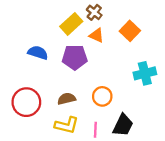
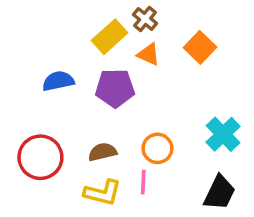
blue semicircle: (38, 53) -> (58, 81), turned -30
cyan cross: (145, 73) -> (223, 134), moved, turned -30
black trapezoid: (123, 125) -> (220, 193), moved
pink line: (95, 130) -> (143, 182), moved

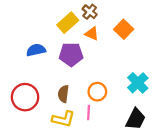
brown semicircle: (102, 152) -> (63, 94), turned -70

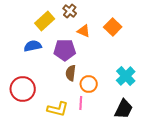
brown cross: (90, 12) -> (70, 11), moved
yellow rectangle: (68, 23) -> (45, 21), moved
brown semicircle: (63, 94) -> (71, 73), moved

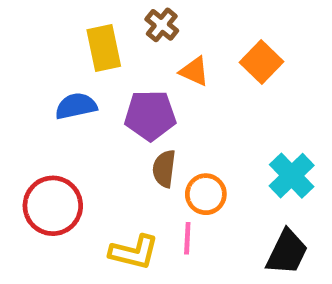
yellow rectangle: (45, 21) -> (104, 48), turned -60

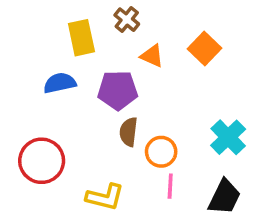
pink line: (187, 238) -> (170, 186), moved

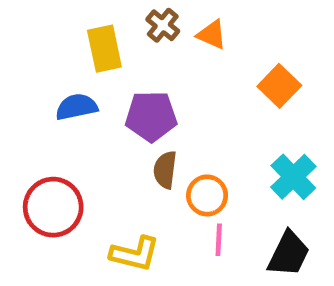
orange square: (205, 49) -> (279, 86), moved
orange triangle: (152, 56) -> (212, 35), moved

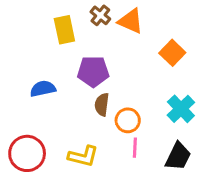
orange triangle: (212, 35) -> (131, 21), size x1.4
blue semicircle: (76, 107) -> (43, 89), moved
red circle: (53, 207) -> (27, 153), moved

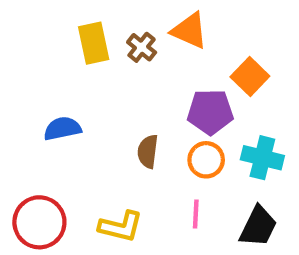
brown cross: (100, 15) -> (142, 47), moved
purple pentagon: (93, 71) -> (210, 112), moved
cyan cross: (181, 109) -> (262, 158), turned -32
orange circle: (128, 120) -> (206, 160), moved

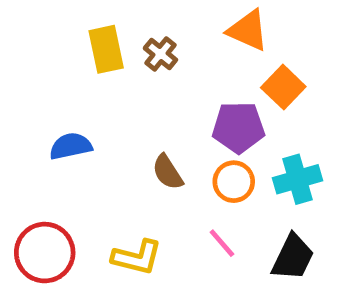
orange triangle: (189, 31) -> (248, 30), moved
brown semicircle: (148, 151) -> (168, 172), turned -40
cyan cross: (262, 158) -> (298, 179), turned -30
pink line: (196, 214) -> (222, 243), turned -44

